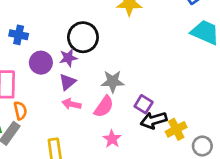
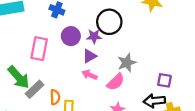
gray star: (113, 81) -> (127, 63), turned -30
purple square: (144, 104) -> (164, 80), moved, turned -32
orange semicircle: (20, 111) -> (55, 97), moved

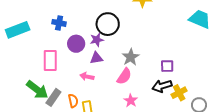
purple triangle: (90, 56) -> (96, 58), turned 32
pink arrow: (90, 75) -> (87, 77), moved

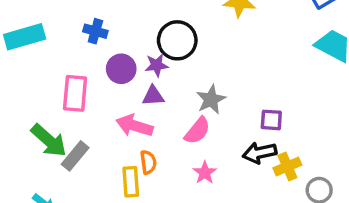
pink arrow: (87, 77) -> (134, 126), size x1.5
orange semicircle: (73, 101) -> (148, 162), moved

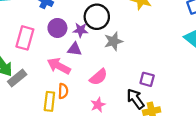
gray star: (211, 99) -> (113, 41), moved
black arrow: (260, 153) -> (135, 99), turned 55

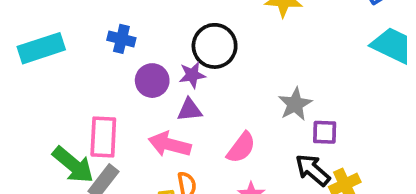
pink rectangle: (25, 38) -> (103, 137), moved
gray star: (113, 41) -> (295, 104), moved

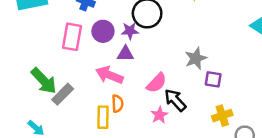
pink rectangle: (103, 137) -> (72, 37), moved
black arrow: (313, 170) -> (175, 100), moved

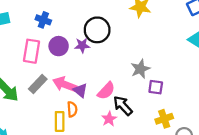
purple triangle: (125, 54) -> (80, 90), moved, turned 40
gray rectangle: (63, 94) -> (38, 84), moved

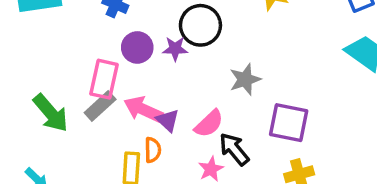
pink rectangle: (32, 51) -> (104, 79), moved
gray star: (140, 69) -> (245, 79), moved
purple square: (156, 87) -> (289, 123), size x1.6

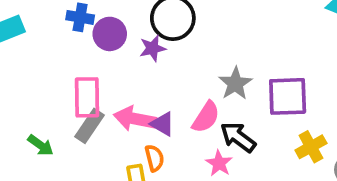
purple circle: (137, 47) -> (110, 34), moved
gray star: (245, 79) -> (235, 84), moved
green arrow: (51, 113) -> (41, 145), size x0.6

